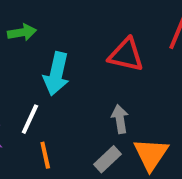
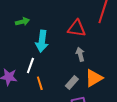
gray arrow: (120, 119) -> (80, 54), moved
orange triangle: (151, 154) -> (94, 78), turned 30

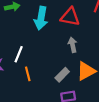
cyan arrow: (42, 41) -> (41, 18), moved

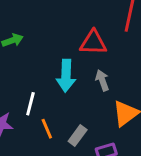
cyan arrow: (41, 18) -> (66, 76), moved
gray rectangle: (62, 75) -> (78, 136), moved

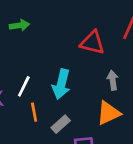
cyan arrow: (66, 76) -> (61, 84), moved
gray arrow: (102, 80) -> (113, 80), moved

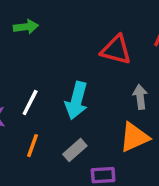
orange line: (34, 112) -> (32, 146), moved, turned 30

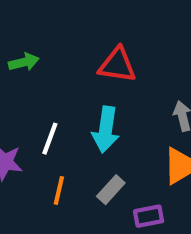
green arrow: (26, 27) -> (24, 62), moved
red triangle: (116, 50) -> (117, 65), moved

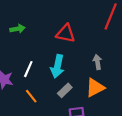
orange line: (59, 190) -> (31, 96), turned -56
gray rectangle: (111, 190) -> (65, 90), moved

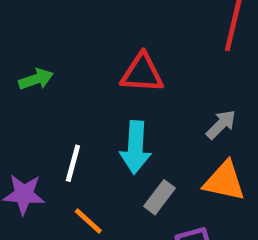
gray arrow: (97, 62) -> (221, 124), turned 64
orange triangle: (95, 88) -> (224, 181), turned 48

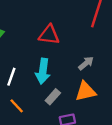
orange triangle: (224, 181) -> (85, 91), turned -30

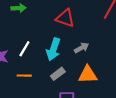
gray arrow: (86, 63) -> (82, 48), moved
orange line: (17, 106) -> (24, 76), turned -56

